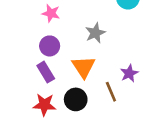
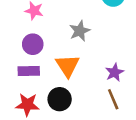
purple rectangle: (46, 72) -> (29, 71), turned -60
brown line: (111, 92) -> (113, 99), moved

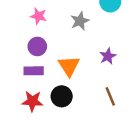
gray star: (80, 31) -> (80, 21), moved
purple star: (115, 72) -> (108, 56), moved

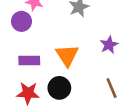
purple circle: (37, 46) -> (21, 21), moved

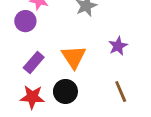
purple rectangle: (29, 61) -> (34, 62), turned -48

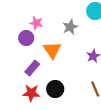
orange triangle: (74, 57) -> (52, 50), moved

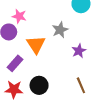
gray star: (70, 27) -> (60, 30), moved

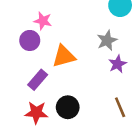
gray star: (60, 30) -> (107, 40), moved
orange triangle: (36, 45) -> (64, 56), turned 48

